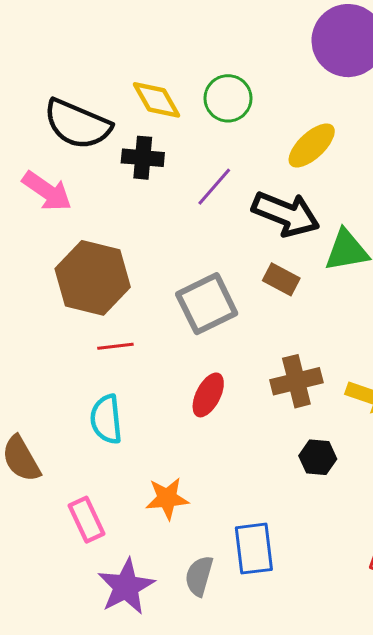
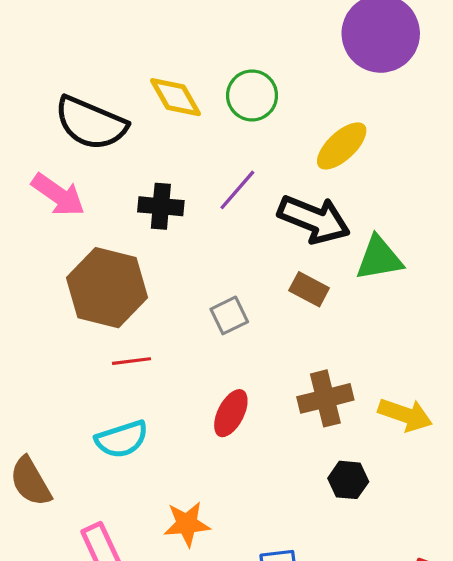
black cross: (143, 158) -> (161, 206), moved
gray square: (207, 304) -> (229, 315), size x0.6
cyan semicircle: (106, 419) -> (122, 439), turned -102

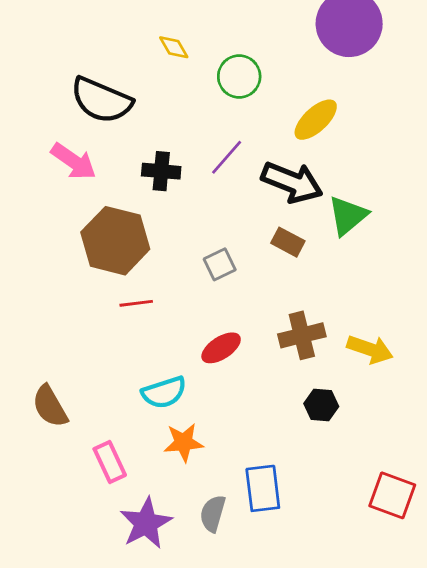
yellow diamond: (175, 97) -> (174, 47), moved, size x0.7
green triangle: (379, 258) -> (348, 216), turned -30
red ellipse: (231, 413) -> (221, 348), turned 30
cyan semicircle: (122, 439) -> (164, 392), moved

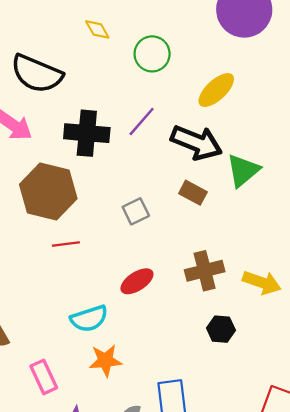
black cross: (161, 171) -> (87, 133), size x1.4

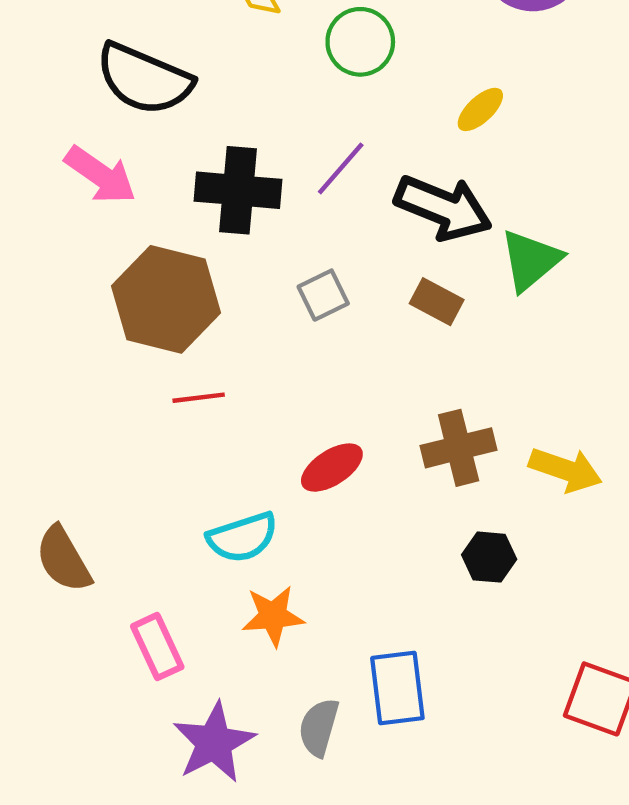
yellow ellipse: (216, 90) -> (480, 109), size x0.7
gray square: (136, 211) -> (323, 295), moved

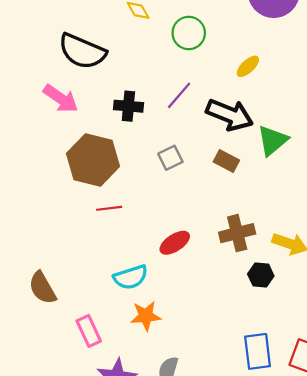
black cross: (238, 190) -> (128, 106), size x0.7
black hexagon: (489, 557) -> (261, 275), moved
blue rectangle: (397, 688) -> (258, 351), moved

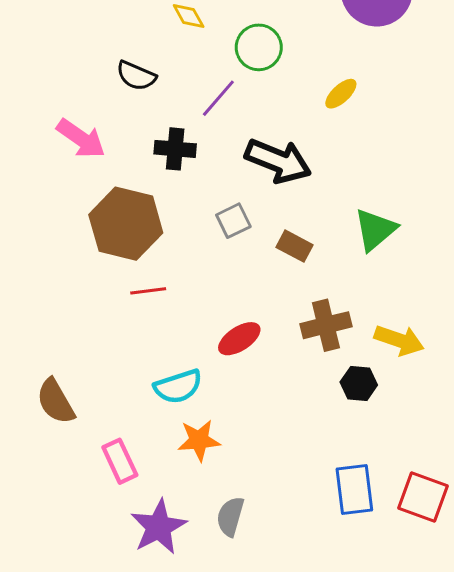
black semicircle: (82, 51) -> (136, 76), moved, size x0.6
purple line: (179, 95) -> (218, 98), moved
black arrow: (230, 115) -> (278, 161), moved
green triangle: (273, 141) -> (375, 230), moved
brown rectangle: (226, 161) -> (295, 246), moved

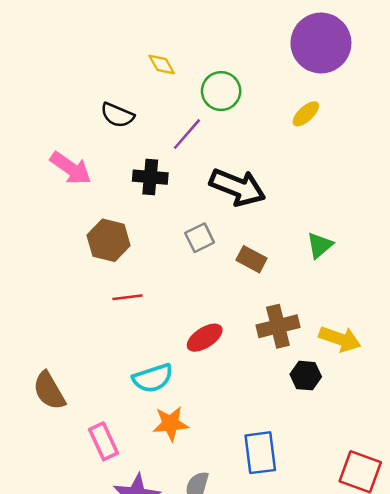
yellow ellipse: (341, 94) -> (306, 114), moved
brown hexagon: (126, 224) -> (109, 240), size x0.7
green triangle: (375, 230) -> (320, 245), size x0.7
blue rectangle: (354, 490) -> (260, 453), moved

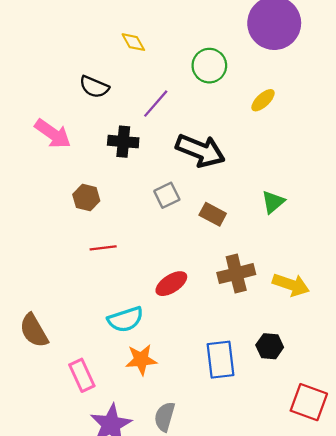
green circle: (221, 91) -> (209, 66), moved
yellow ellipse: (306, 114) -> (263, 100), moved
brown hexagon: (109, 240) -> (86, 198), size x0.7
black hexagon: (306, 376) -> (270, 346), moved
blue rectangle: (260, 453) -> (221, 360), moved

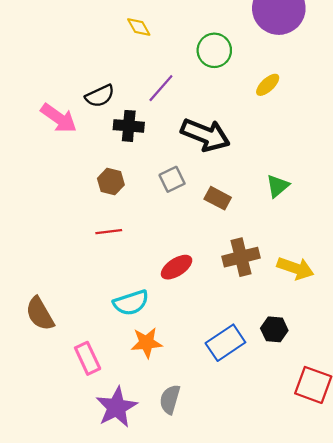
black semicircle: (94, 87) -> (100, 96), moved, turned -48
brown hexagon: (86, 198) -> (111, 182), moved
blue rectangle: (221, 360) -> (225, 343), turned 63

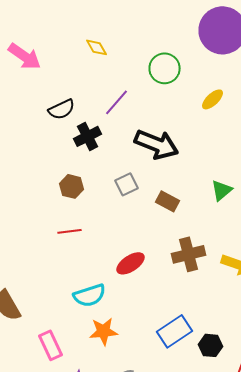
pink arrow: (59, 118) -> (24, 56), moved
black cross: (129, 126) -> (88, 136), turned -32
black hexagon: (274, 329) -> (210, 345), moved

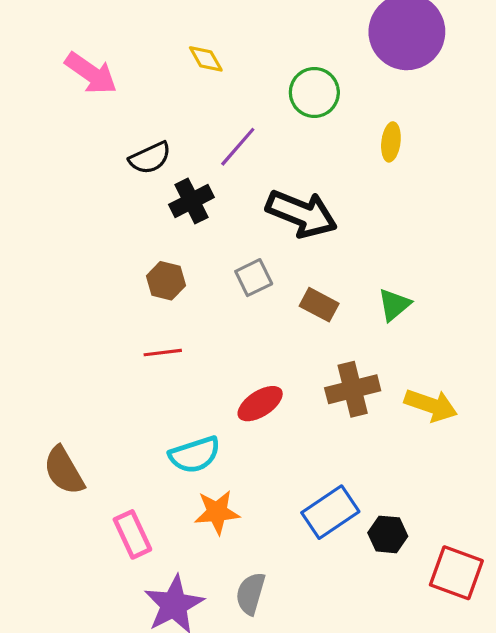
yellow ellipse: (212, 99) -> (391, 142), turned -40
green triangle: (222, 190) -> (394, 305), moved

